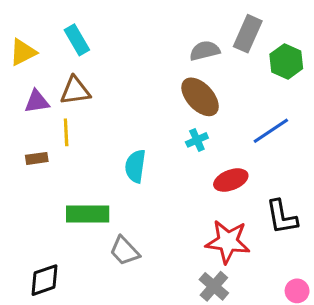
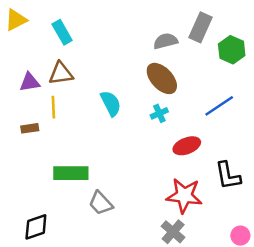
yellow triangle: (23, 52) -> (16, 20), moved
cyan semicircle: (135, 166) -> (111, 103), moved, turned 145

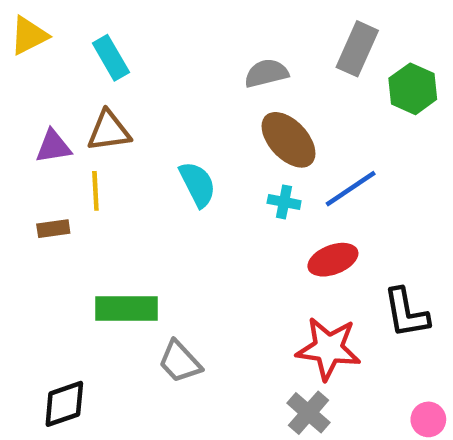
gray semicircle: (166, 41) -> (266, 73), moved
blue line: (219, 106) -> (351, 189), moved
cyan cross: (159, 113) -> (284, 202), turned 35

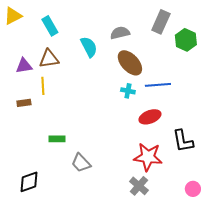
cyan semicircle: (198, 184) -> (89, 47), moved
blue line: (351, 189) -> (158, 85), turned 30
green rectangle: (126, 308) -> (57, 139), size x0.6

